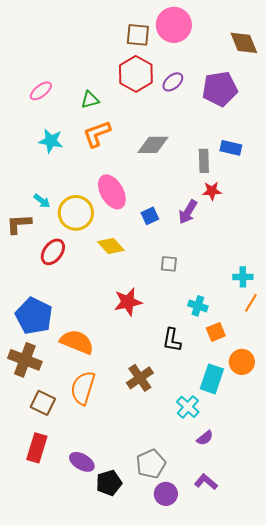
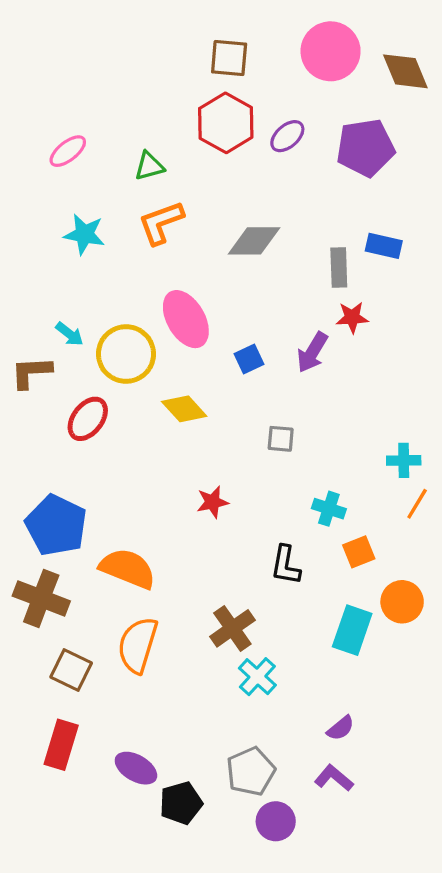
pink circle: (174, 25) -> (331, 51), moved
red star: (128, 302) -> (212, 502), size x0.7
cyan cross: (188, 407) -> (257, 677), moved
purple L-shape: (206, 482) -> (334, 778), moved

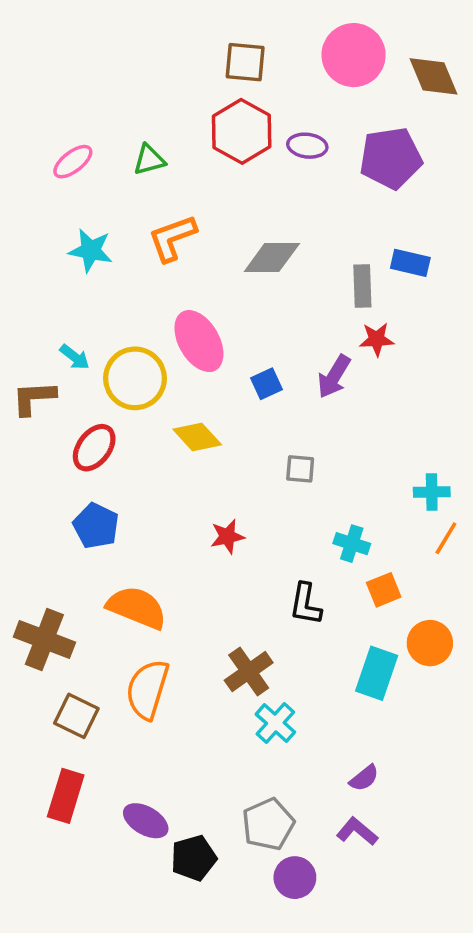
purple ellipse: (287, 136) -> (307, 146), turned 48
green triangle: (149, 166) -> (149, 160), moved
blue pentagon: (56, 525) -> (96, 526), moved, size x0.7

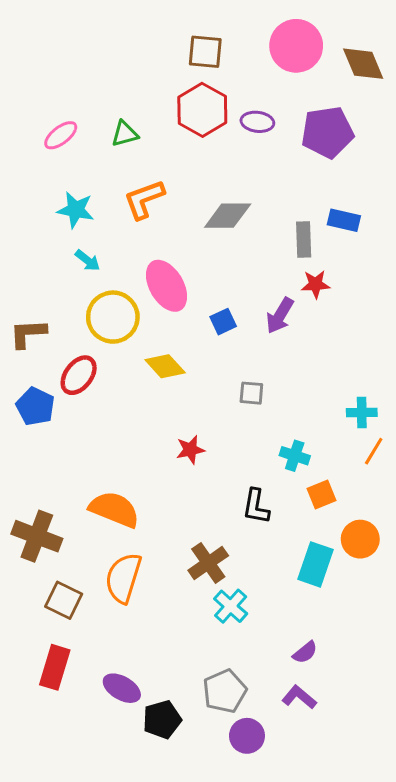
cyan arrow: (75, 357) -> (88, 260), moved
blue pentagon: (96, 526) -> (35, 406), moved

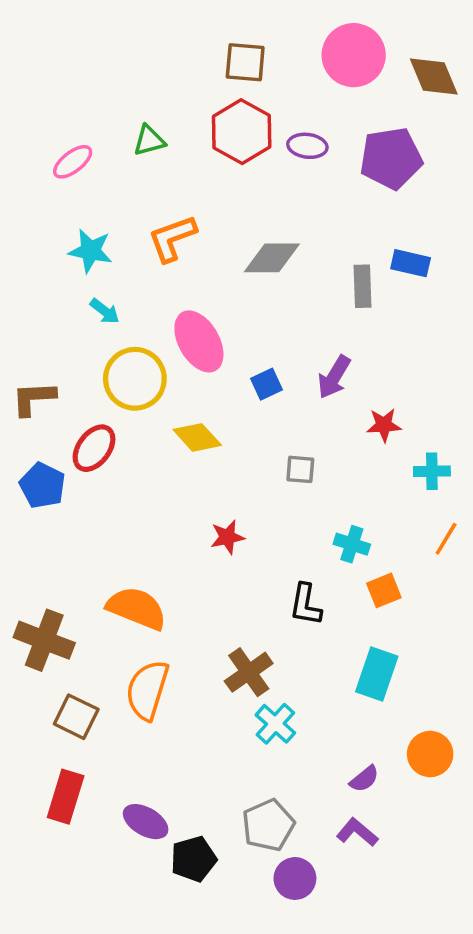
green triangle: (125, 134) -> (149, 140), moved
red star: (316, 284) -> (384, 425), moved
cyan cross: (362, 412) -> (432, 471), moved
orange circle: (360, 539) -> (430, 754), moved

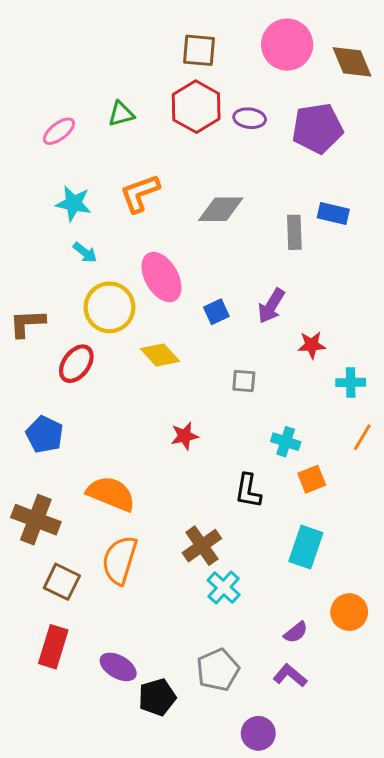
blue pentagon: (42, 485) -> (45, 434), moved
purple circle: (295, 878) -> (258, 733), moved

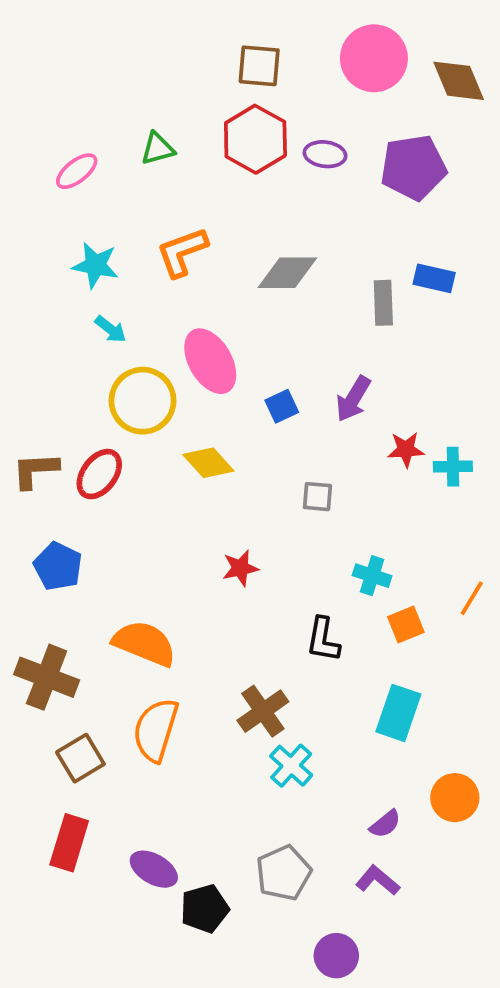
brown L-shape: (27, 323) -> (35, 470), moved
cyan cross: (351, 382) -> (453, 467), moved
orange line: (362, 437) -> (472, 598), moved
brown square: (62, 582) -> (80, 758), turned 33

